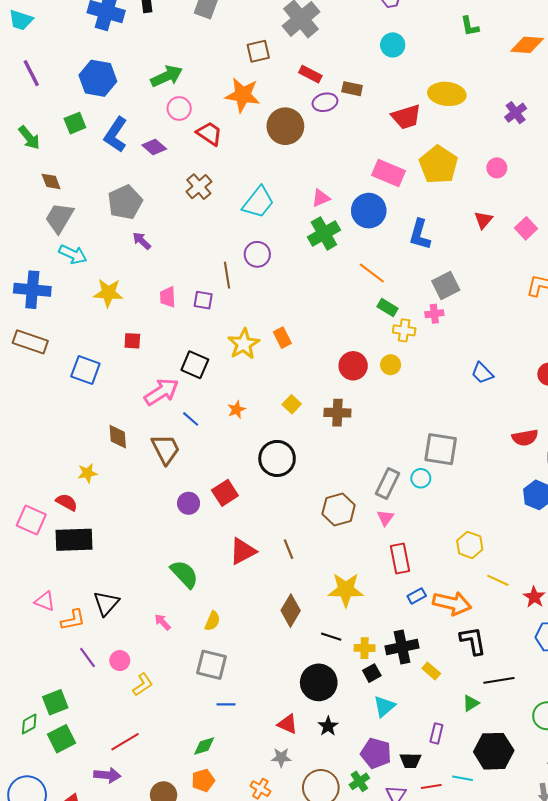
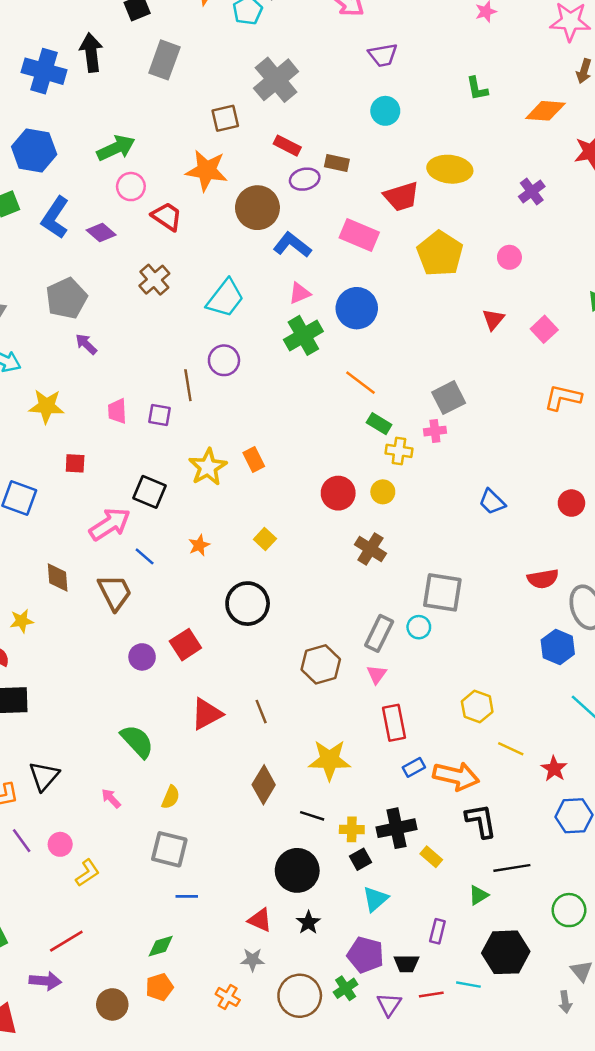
pink rectangle: (389, 173) -> (359, 235), moved
blue L-shape: (420, 235) -> (292, 245), moved, turned 112
brown cross: (337, 413) -> (370, 549), moved, turned 30

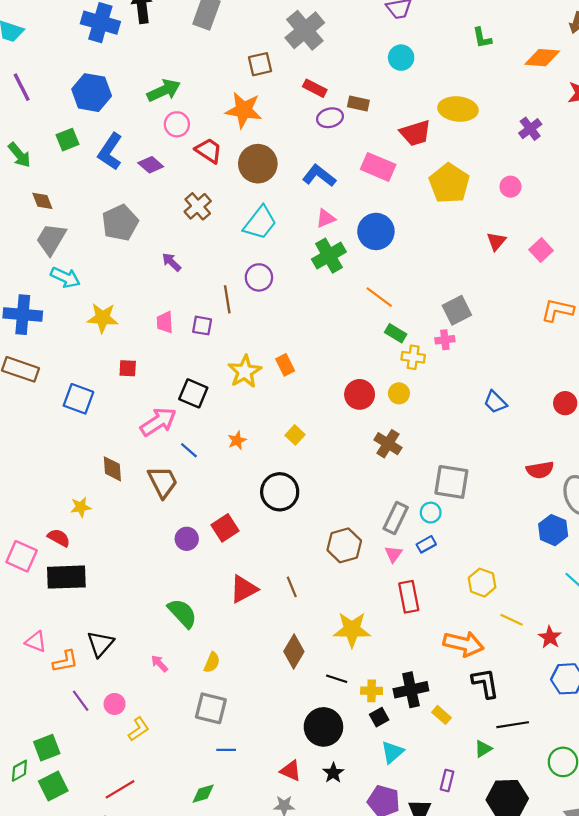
brown circle: (257, 208) -> (258, 164), moved
purple arrow: (86, 344) -> (171, 262), moved
blue rectangle: (414, 767) -> (426, 544), moved

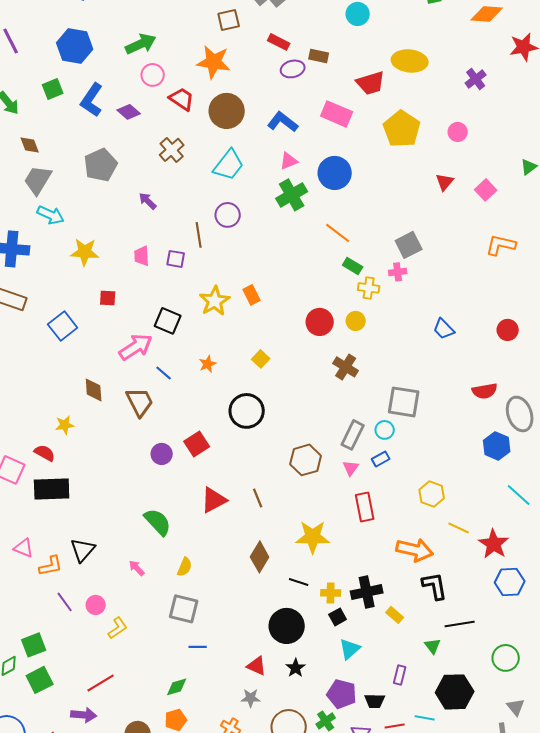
blue square: (78, 399) -> (63, 326), turned 32
red star: (550, 637) -> (494, 544), size x1.4
green triangle: (483, 749) -> (433, 646), turned -36

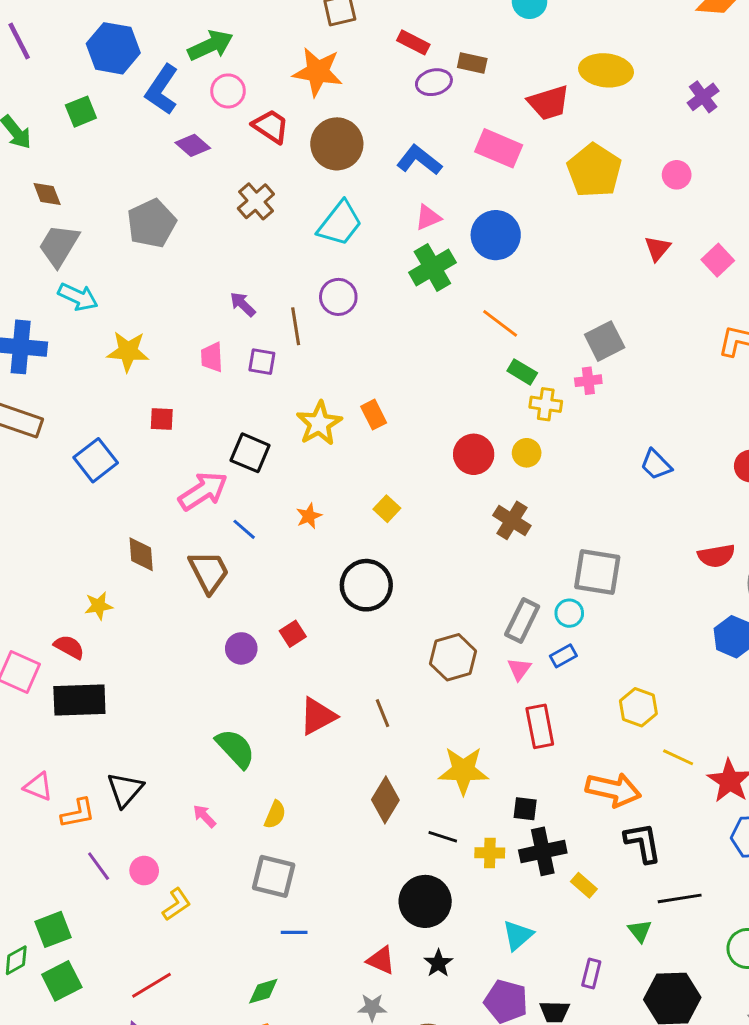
blue L-shape: (92, 100) -> (162, 89), moved
purple arrow: (148, 201) -> (243, 304), moved
red square: (197, 444) -> (293, 634), size x0.7
black square: (338, 617) -> (525, 809), moved, turned 36

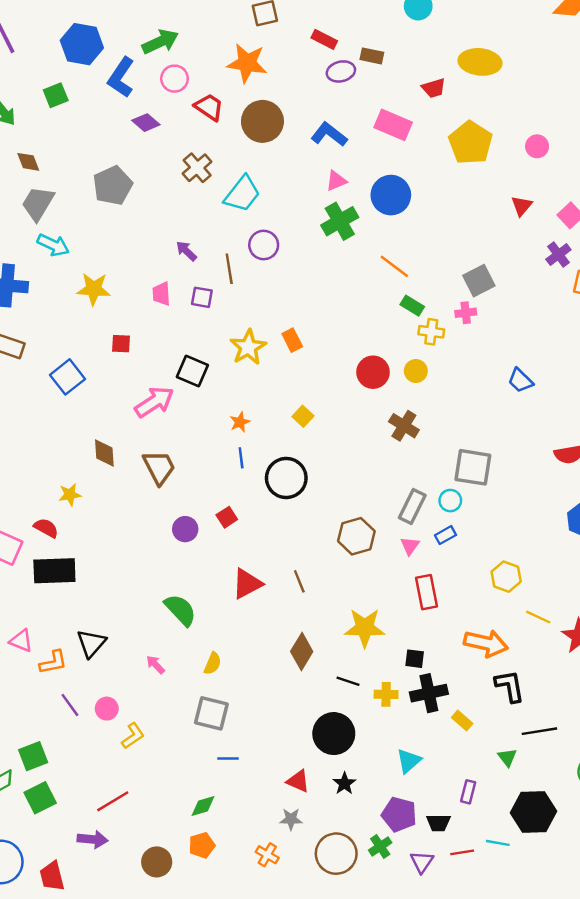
purple cross: (703, 97) -> (558, 255), moved
red trapezoid: (549, 103) -> (434, 88), size x0.7
cyan trapezoid: (340, 223) -> (242, 194), moved
blue line: (244, 529) -> (241, 458), moved, turned 42

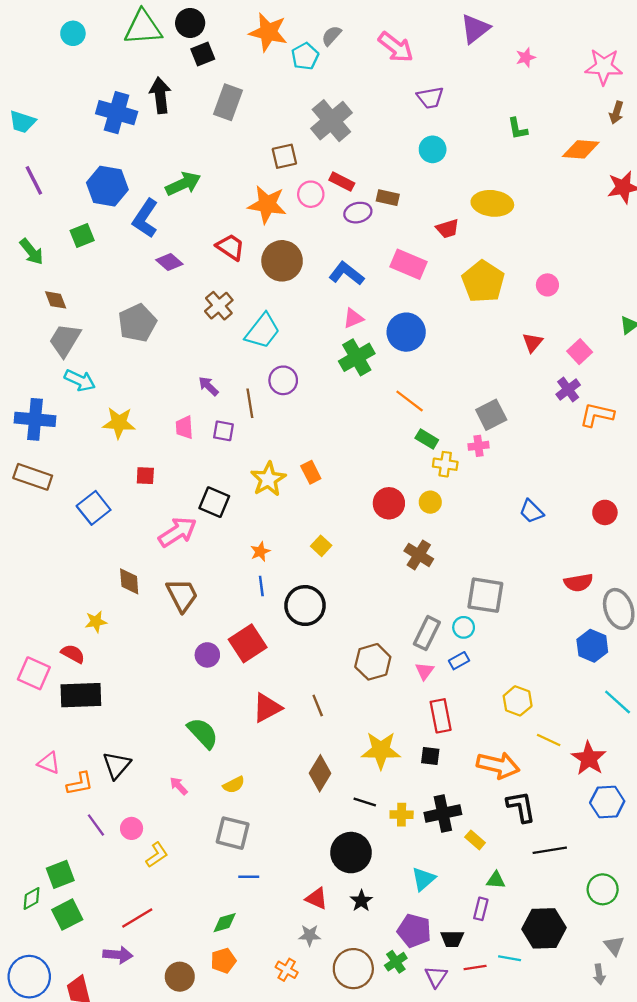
pink circle: (175, 79) -> (311, 194), moved
red square: (227, 517) -> (248, 643), size x1.8
black square: (415, 659) -> (430, 756), moved
yellow semicircle: (213, 663) -> (234, 785), turned 40
green triangle: (507, 757) -> (496, 880), moved, turned -48

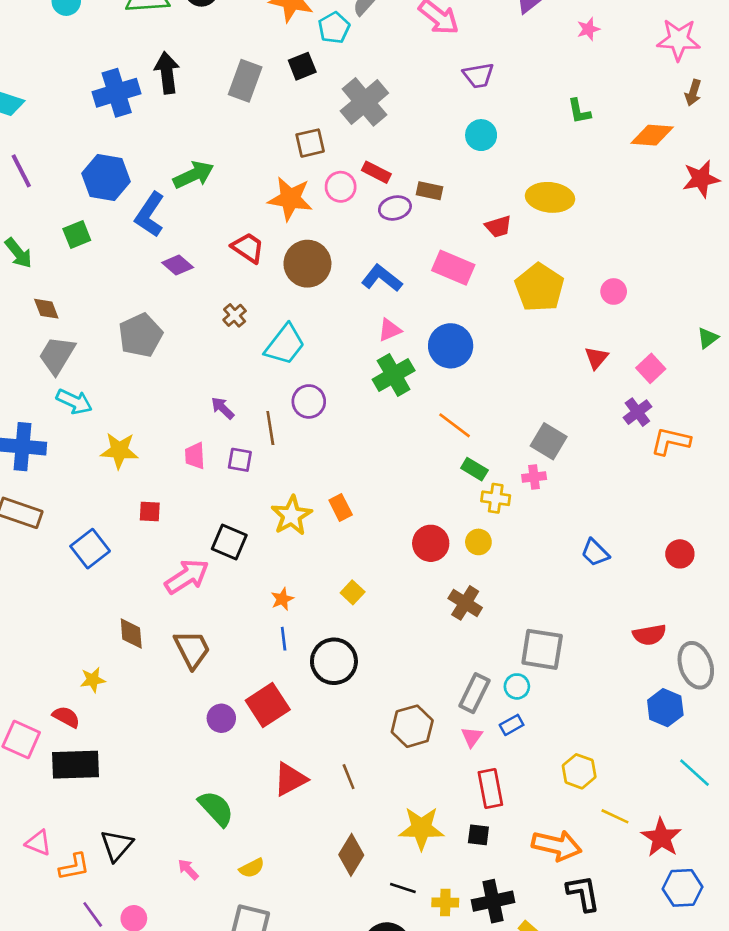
black square: (203, 54) -> (302, 66), moved
blue cross: (117, 113) -> (117, 93), turned -33
brown cross: (219, 306) -> (235, 315), size x0.7
gray square: (491, 415) -> (549, 441), turned -32

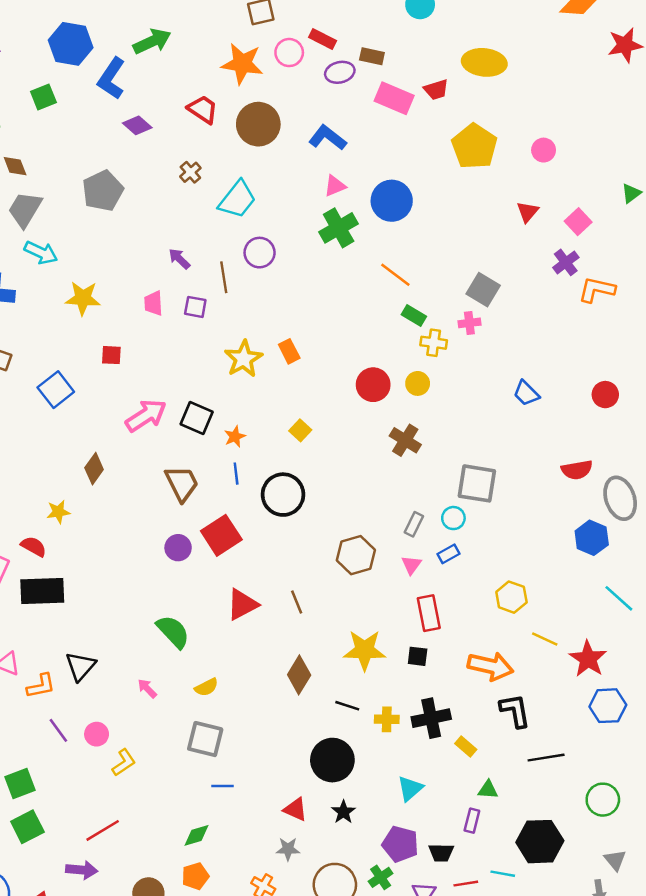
pink rectangle: (453, 268) -> (394, 98), moved
black square: (229, 542) -> (197, 418), moved
brown diamond: (131, 633) -> (94, 469), turned 40
brown trapezoid: (192, 649) -> (182, 483), moved
gray rectangle: (474, 693) -> (414, 524), size x0.7

